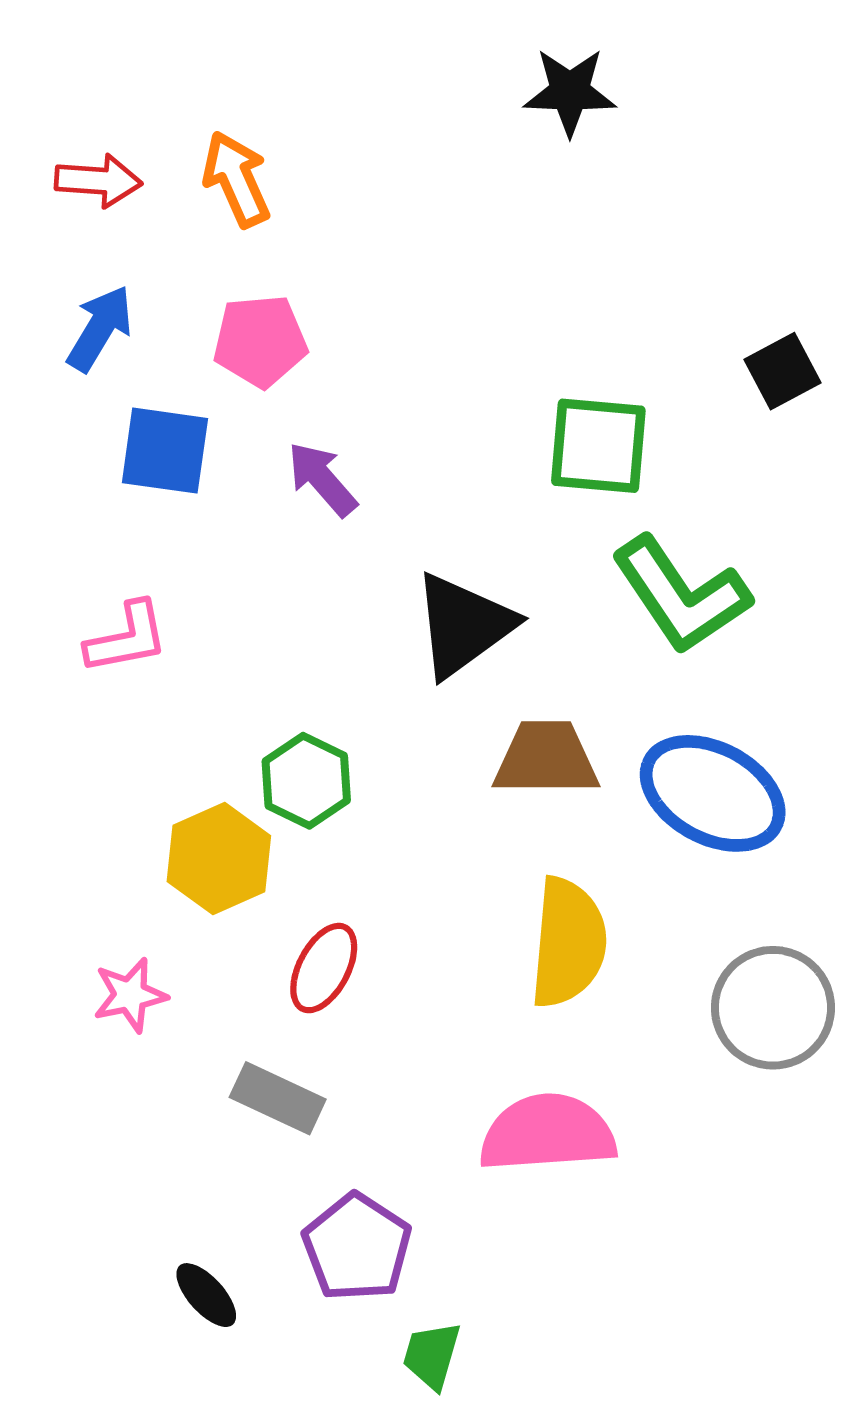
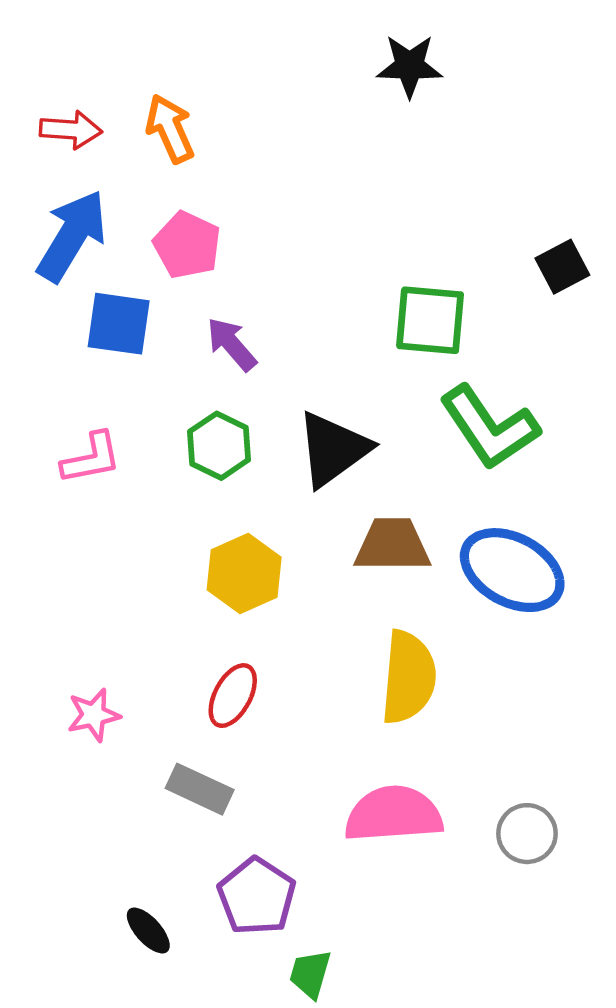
blue arrow: (100, 328) -> (72, 236), size x1.5
pink pentagon: (260, 341) -> (187, 245), turned 30
green hexagon: (306, 781) -> (219, 446), moved
yellow hexagon: (219, 859) -> (244, 573), moved
gray circle: (773, 1008) -> (527, 834), moved, size x0.7

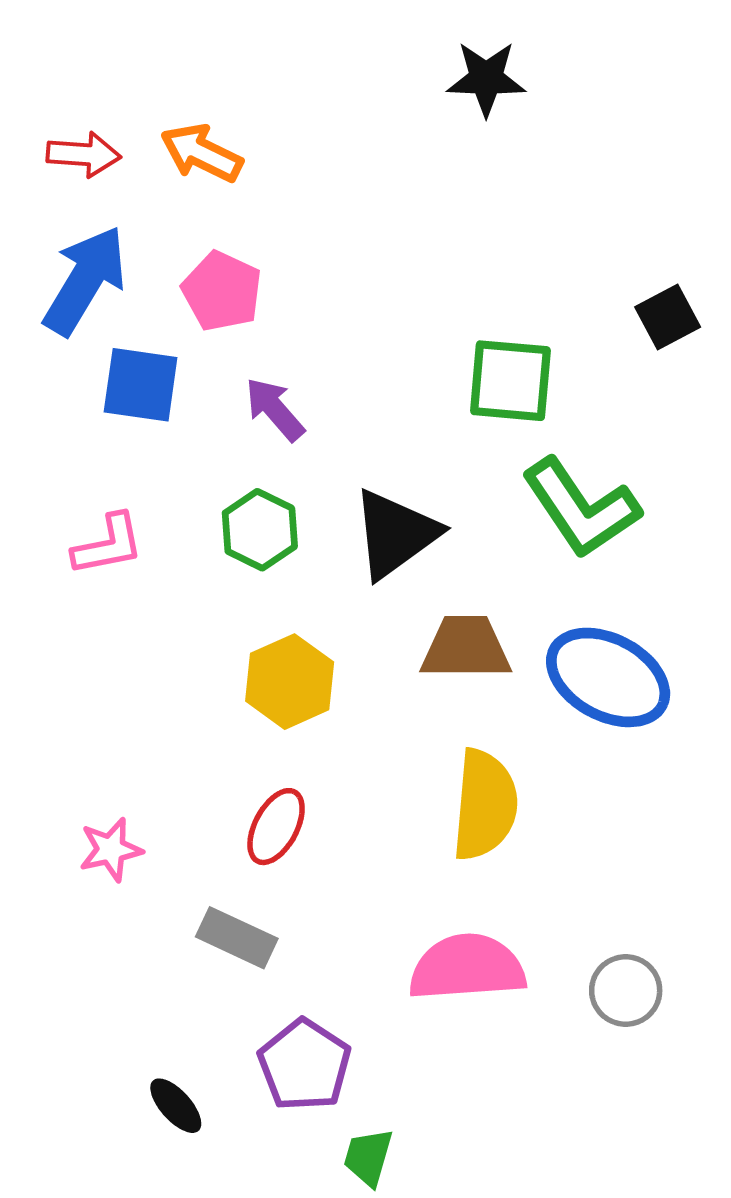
orange arrow: (170, 129) -> (202, 153), turned -40

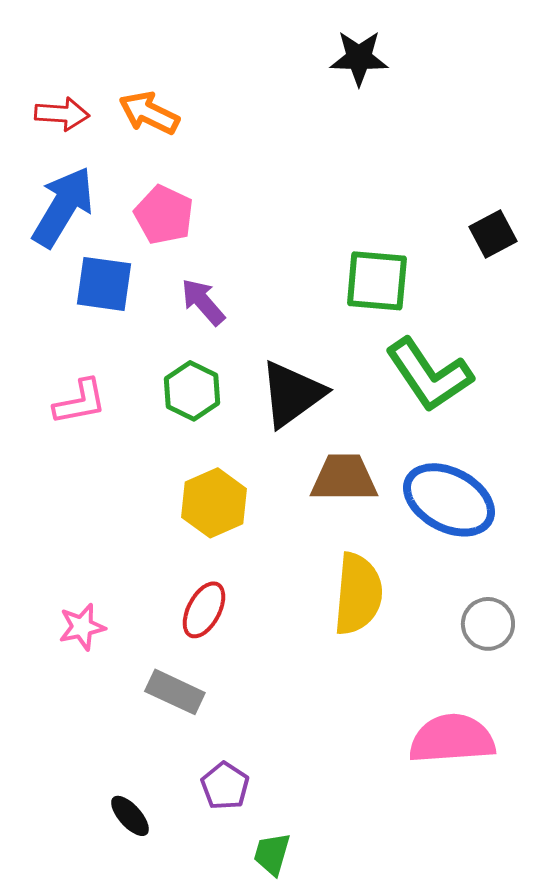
pink semicircle: (467, 967) -> (452, 739), moved
gray circle: (626, 991) -> (488, 624), moved
purple pentagon: (305, 1065) -> (225, 786), size x0.7

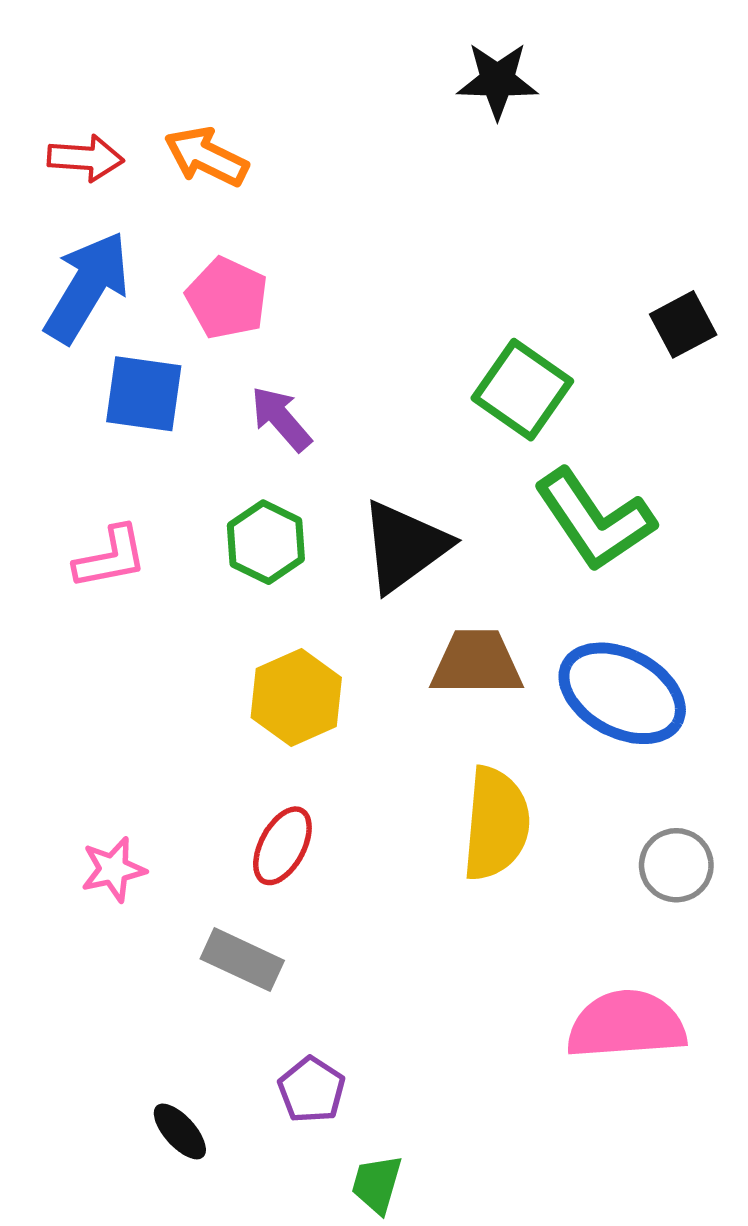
green square: (377, 281) -> (522, 390), turned 30

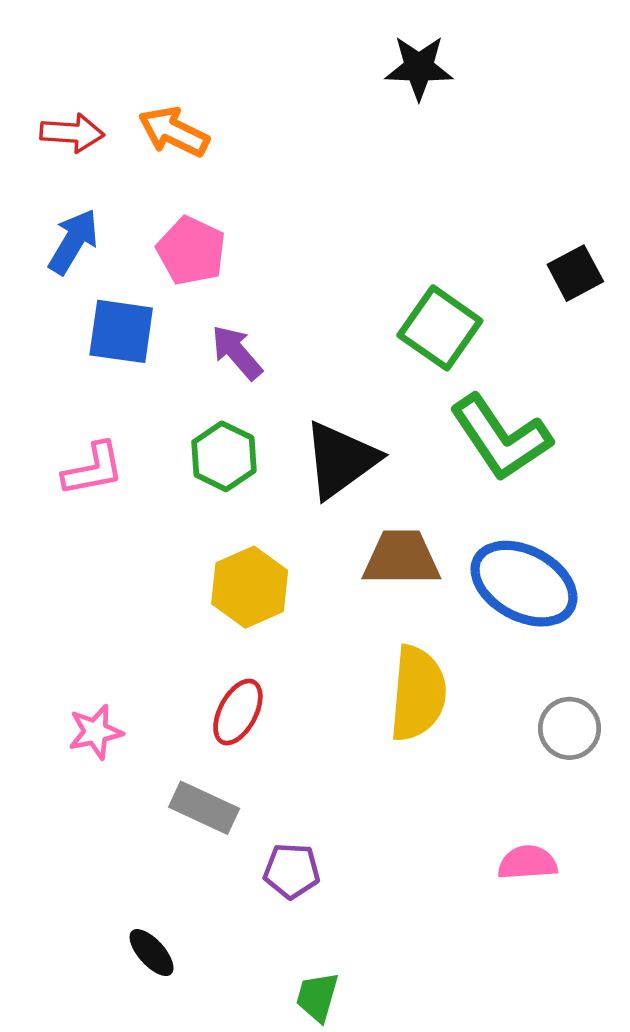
blue arrow: (87, 287) -> (73, 242), size x0.7
pink semicircle: (626, 1025) -> (527, 863), size x0.6
purple pentagon: (312, 1090) -> (292, 871), moved, turned -30

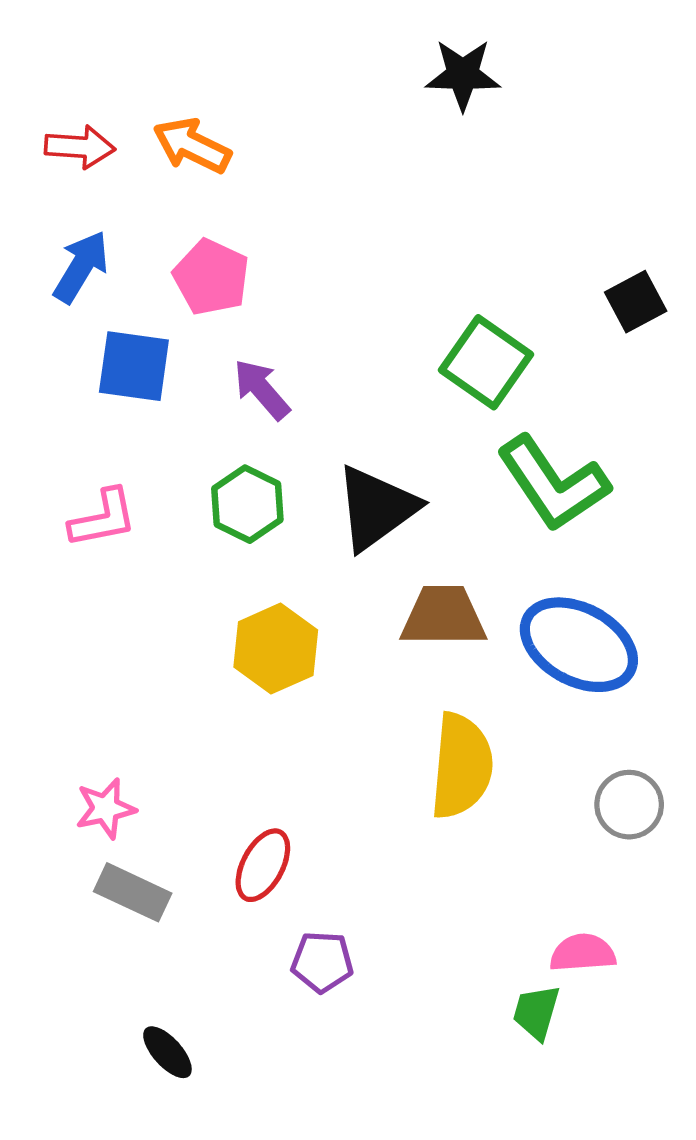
red ellipse: (238, 712) -> (263, 865), moved
gray rectangle: (204, 808) -> (133, 892), moved
green trapezoid: (317, 997) -> (536, 1012), moved

